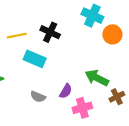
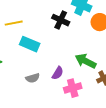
black cross: (50, 32) -> (61, 20), moved
gray semicircle: (38, 97) -> (33, 78), turned -40

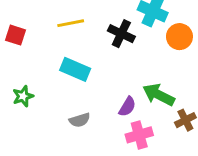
yellow line: (14, 23) -> (71, 23), moved
purple semicircle: (58, 73) -> (127, 107), moved

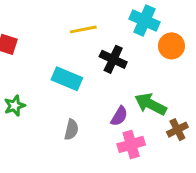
yellow line: (71, 23) -> (83, 29), moved
black cross: (121, 34) -> (113, 59), moved
gray semicircle: (80, 120) -> (71, 130), turned -60

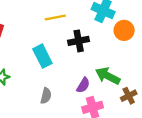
black cross: (113, 59) -> (79, 41), turned -36
cyan rectangle: (67, 79) -> (42, 56), turned 40

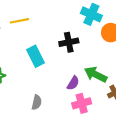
yellow line: (55, 18) -> (19, 21), moved
gray semicircle: (46, 96) -> (37, 102), moved

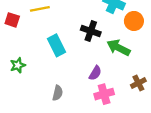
black cross: (69, 42) -> (91, 31), turned 30
green arrow: (96, 74) -> (118, 48), moved

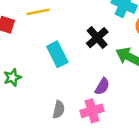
black cross: (91, 31) -> (97, 38), turned 30
pink cross: (104, 94) -> (92, 111), moved

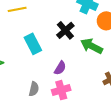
purple semicircle: (102, 86) -> (60, 68), moved

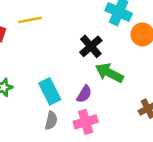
cyan rectangle: (33, 44) -> (50, 91), moved
green arrow: (92, 46) -> (109, 73), moved

